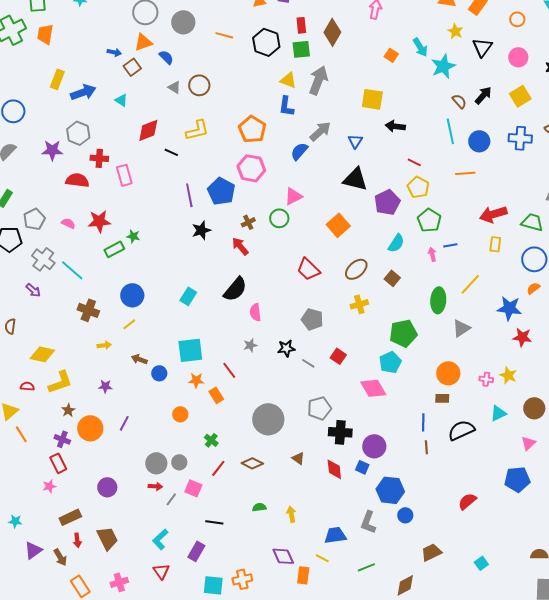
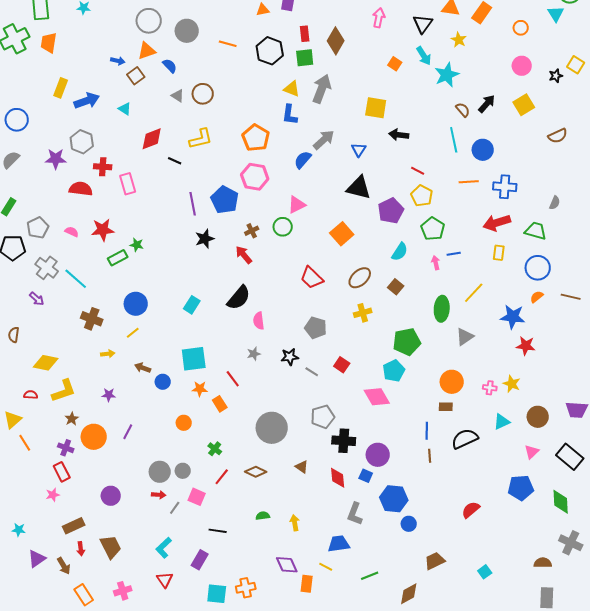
black triangle: (482, 47) -> (423, 24), moved
blue cross: (520, 138) -> (505, 187), moved
gray L-shape: (368, 522) -> (355, 514), moved

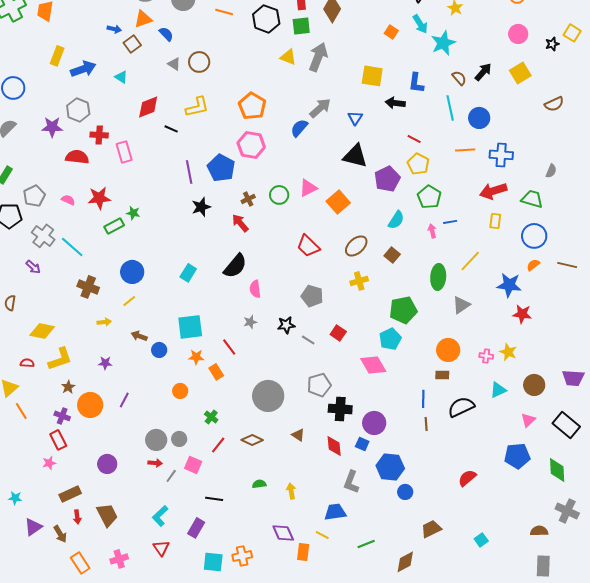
blue L-shape: (290, 115) -> (416, 83), moved
pink triangle: (297, 205) -> (308, 188), moved

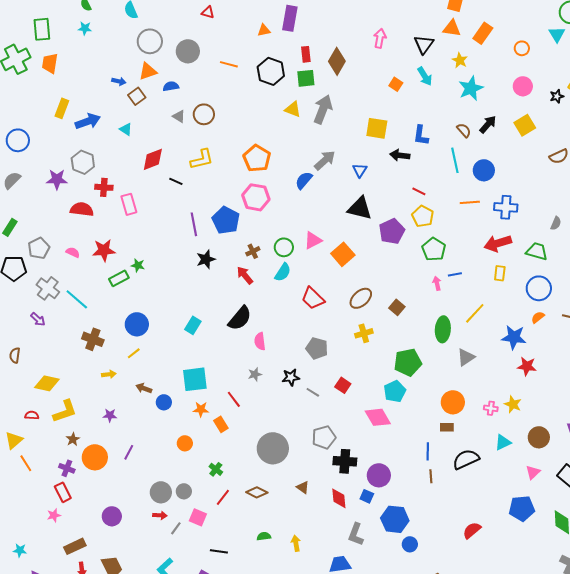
blue semicircle: (166, 34) -> (171, 86), turned -56
cyan star: (443, 43) -> (471, 88), moved
cyan semicircle: (396, 220) -> (283, 272), moved

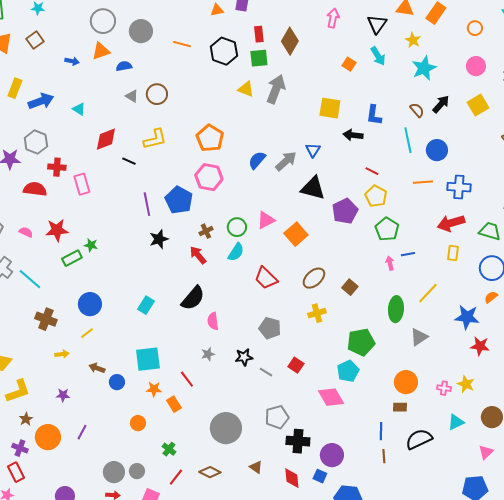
brown square: (137, 96) -> (35, 40), moved
gray arrow: (325, 160) -> (286, 161), moved

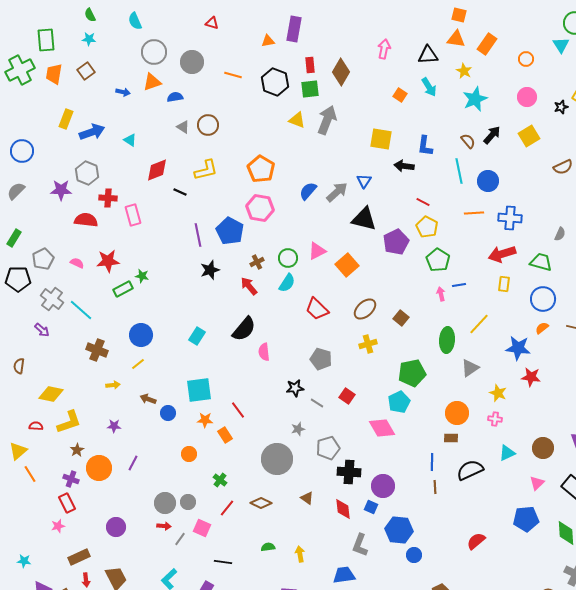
black triangle: (377, 24) -> (428, 55), turned 50
gray star: (208, 354) -> (298, 429), moved
yellow star: (466, 384) -> (498, 393), moved

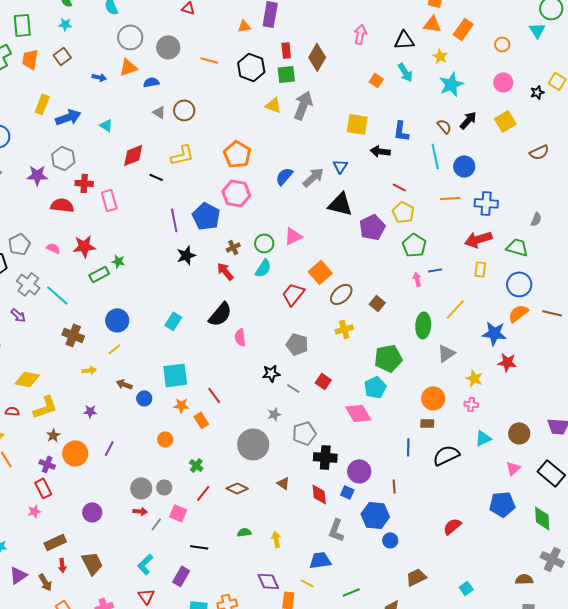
orange square: (347, 265) -> (320, 272), moved
red trapezoid: (317, 309) -> (293, 294), turned 85
orange semicircle: (542, 328) -> (518, 313), size x1.5
brown line: (435, 487) -> (394, 486), moved

